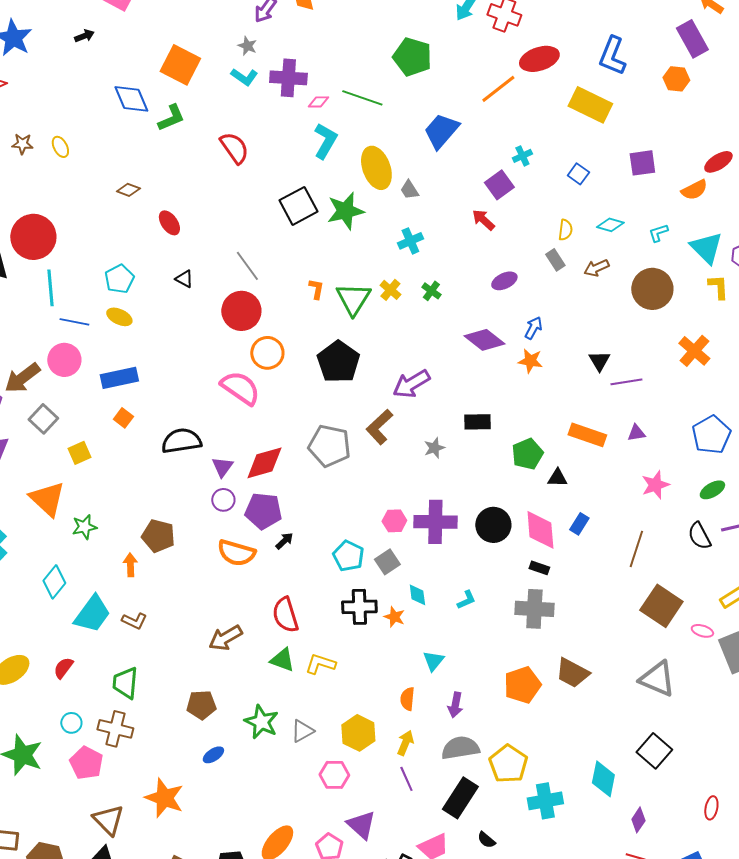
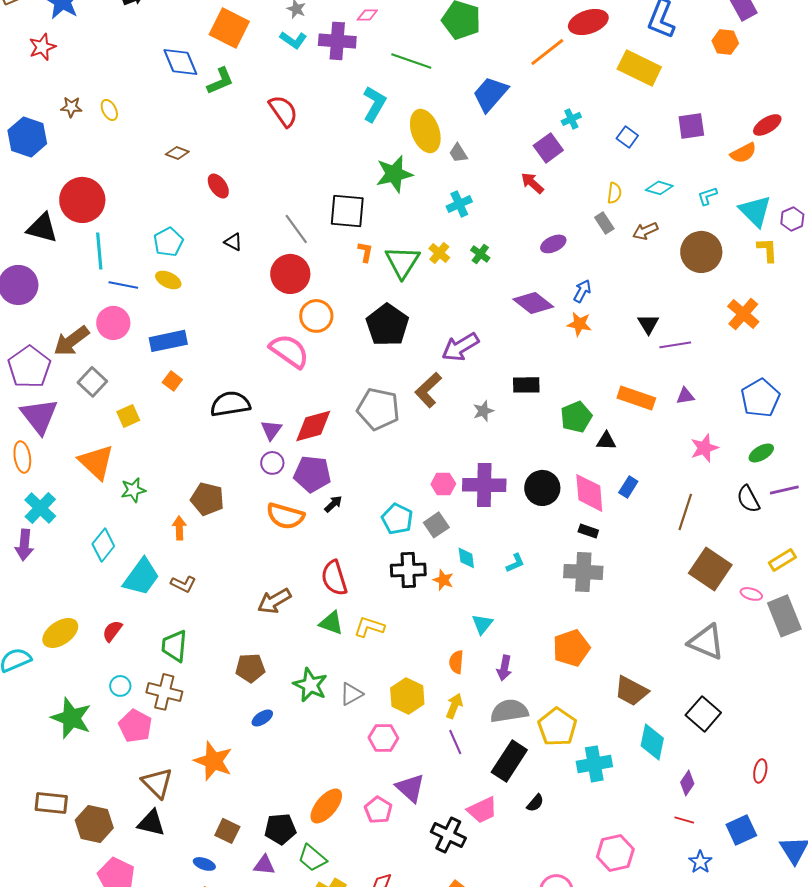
pink diamond: (318, 102) -> (367, 15), moved
black square: (298, 206) -> (347, 211), moved, turned 33
brown trapezoid: (572, 673) -> (631, 691), moved
black semicircle: (486, 840) -> (535, 803), turned -90

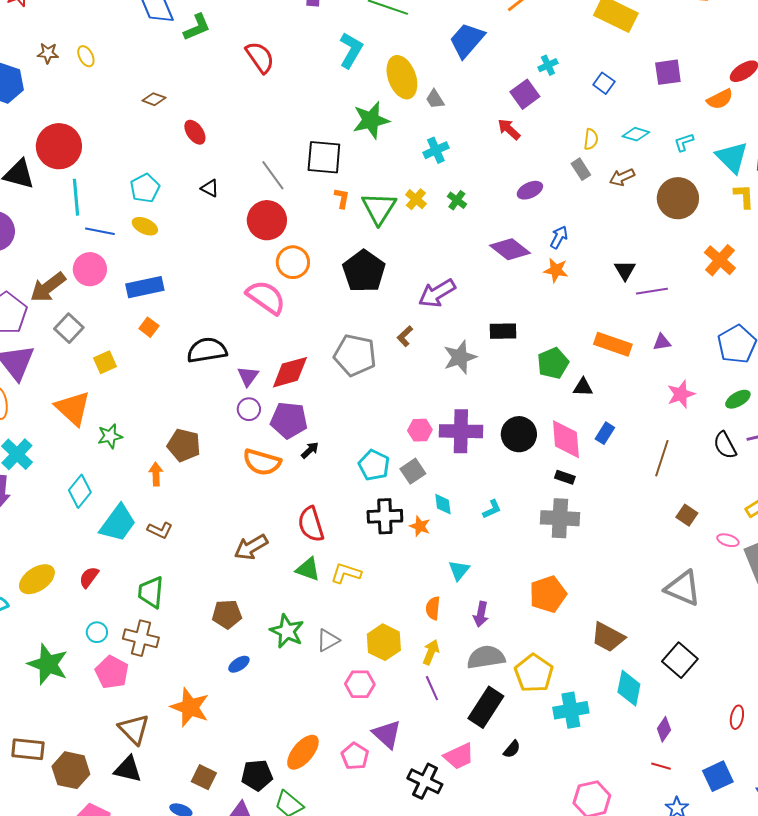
brown L-shape: (428, 390) -> (405, 336), size x0.6
gray star: (483, 411) -> (460, 357), size x1.6
brown square: (710, 569) -> (687, 515), size x0.5

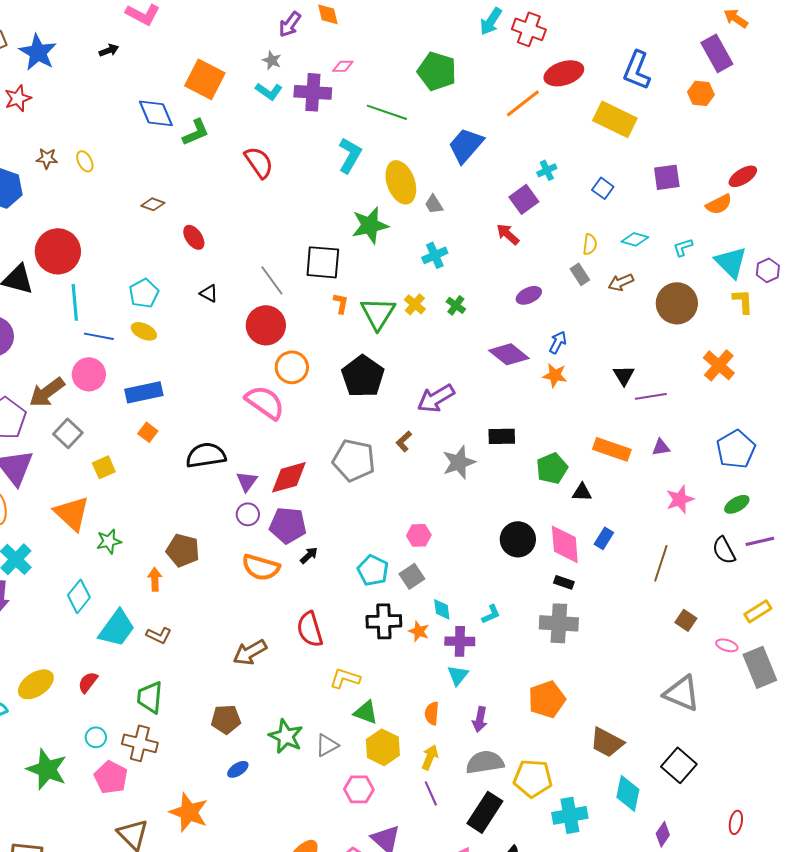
purple cross: (461, 431) -> (460, 641), moved, size x0.7
green triangle: (308, 569) -> (366, 712), moved
yellow pentagon: (534, 673) -> (533, 778), turned -30

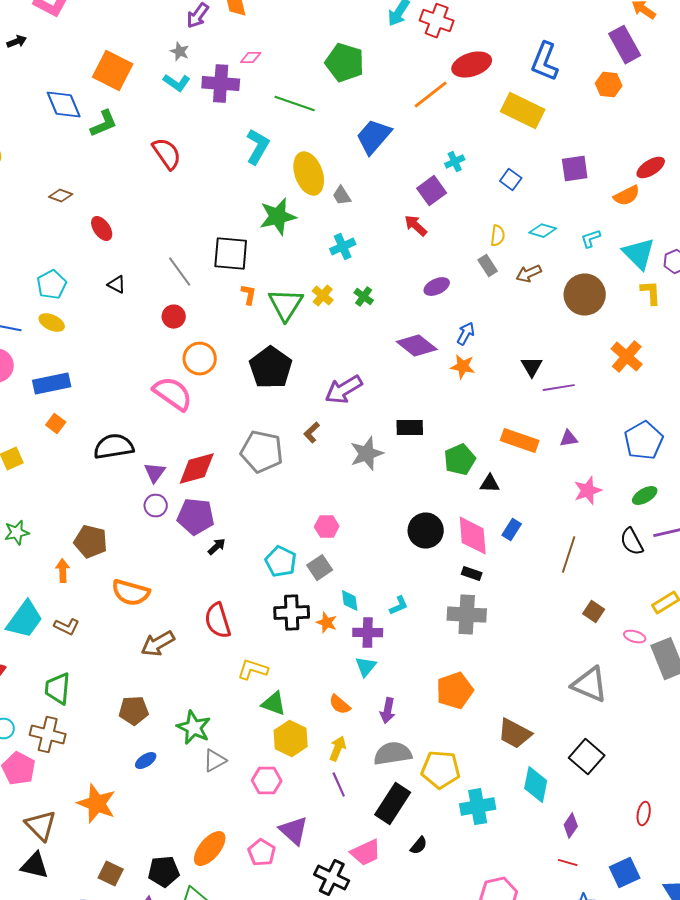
red circle: (266, 325) -> (174, 317), size x0.6
orange semicircle: (261, 567) -> (131, 593), moved
orange semicircle: (432, 713) -> (340, 705), turned -55
gray triangle: (327, 745) -> (215, 761), moved

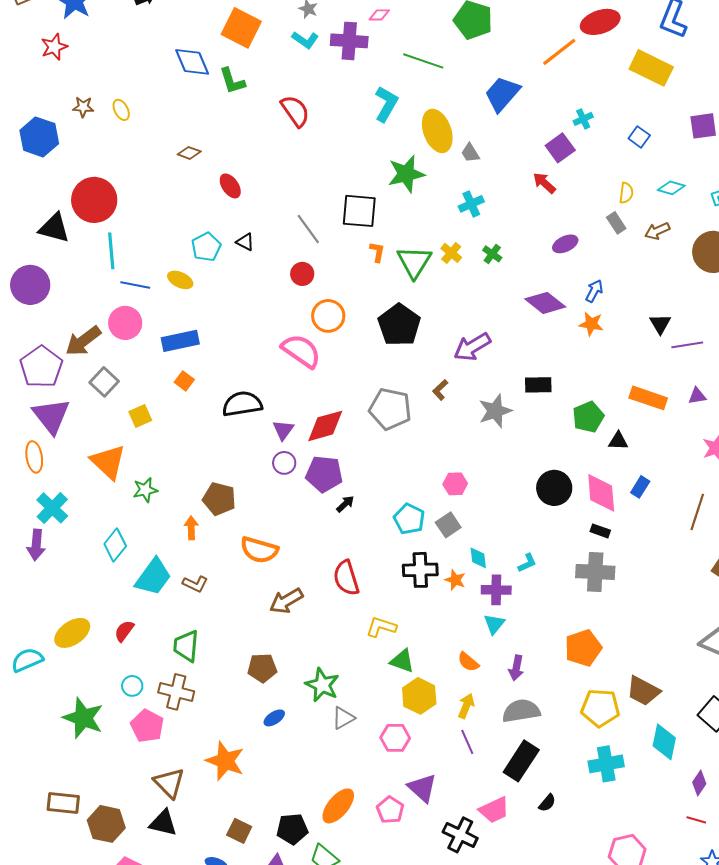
green L-shape: (104, 124) -> (232, 81), turned 96
cyan pentagon: (52, 285) -> (206, 247), moved
yellow pentagon: (441, 770) -> (600, 708), moved

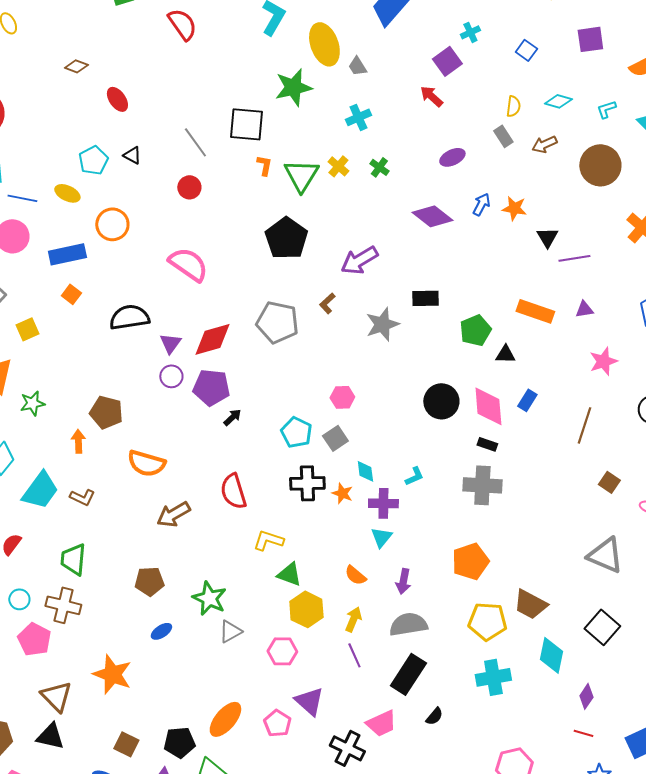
orange circle: (328, 316) -> (112, 224), moved
orange star: (591, 324) -> (514, 208), moved

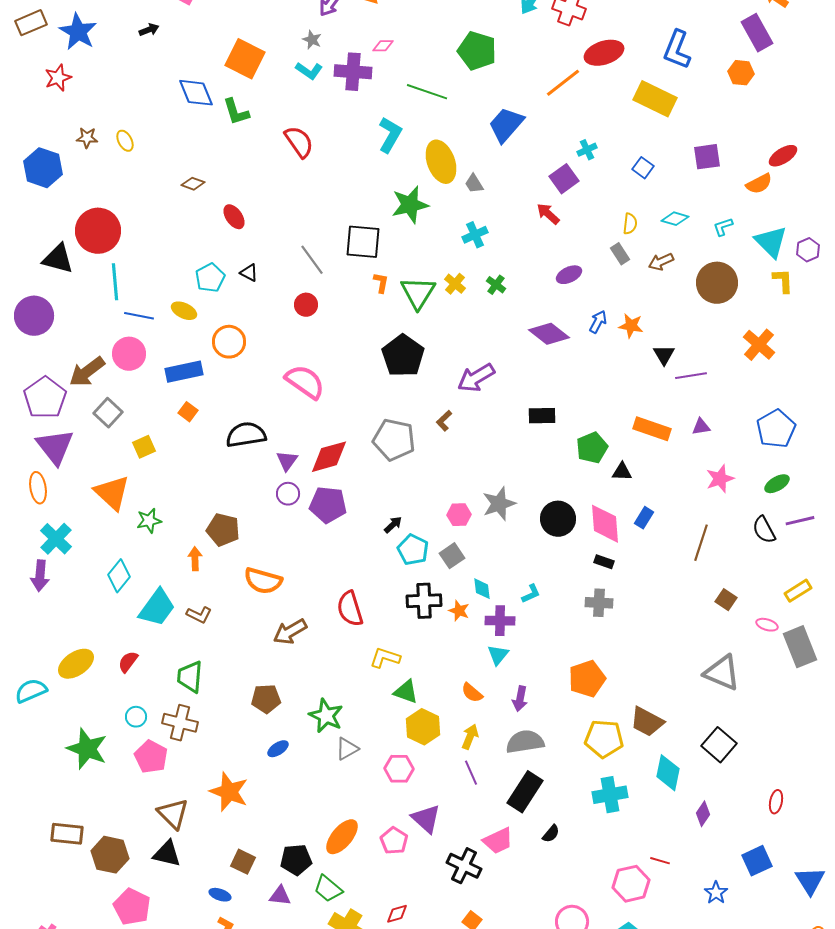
gray star: (382, 324) -> (499, 504), moved
black arrow: (232, 417) -> (393, 525), moved
gray cross: (482, 485) -> (599, 603), size x0.7
red line: (583, 733) -> (660, 861), moved

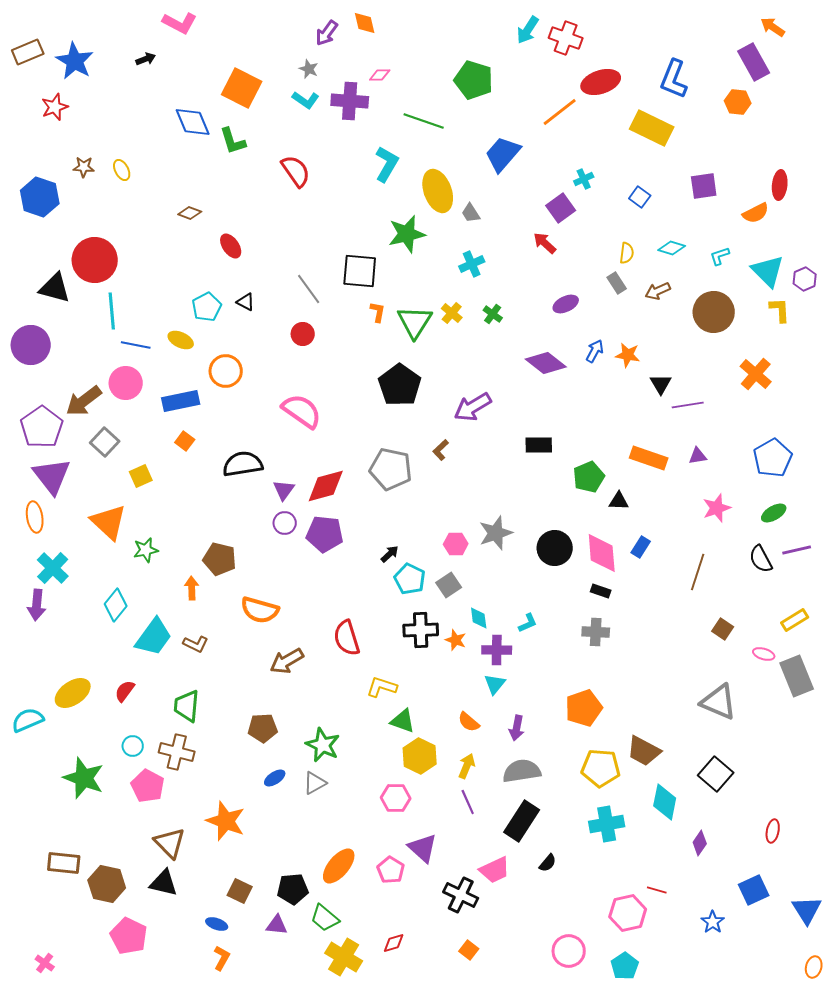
red ellipse: (783, 156) -> (780, 185), turned -52
gray triangle: (347, 749) -> (315, 783), moved

